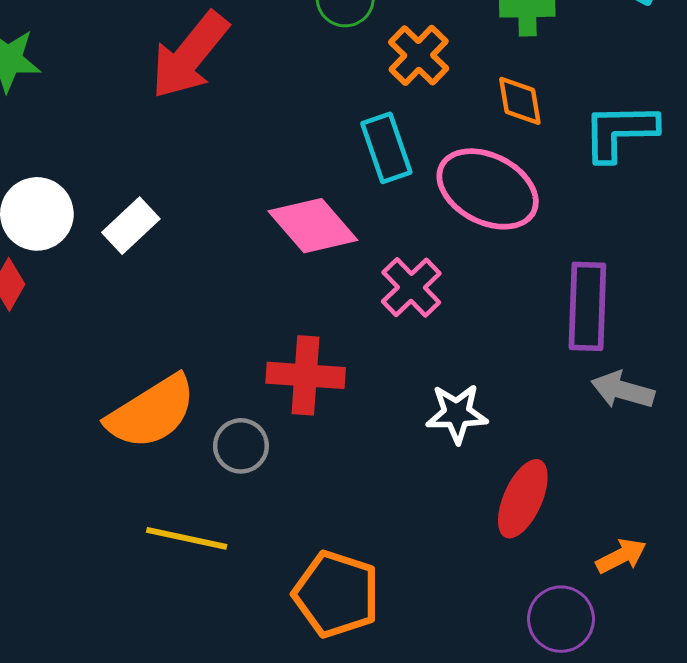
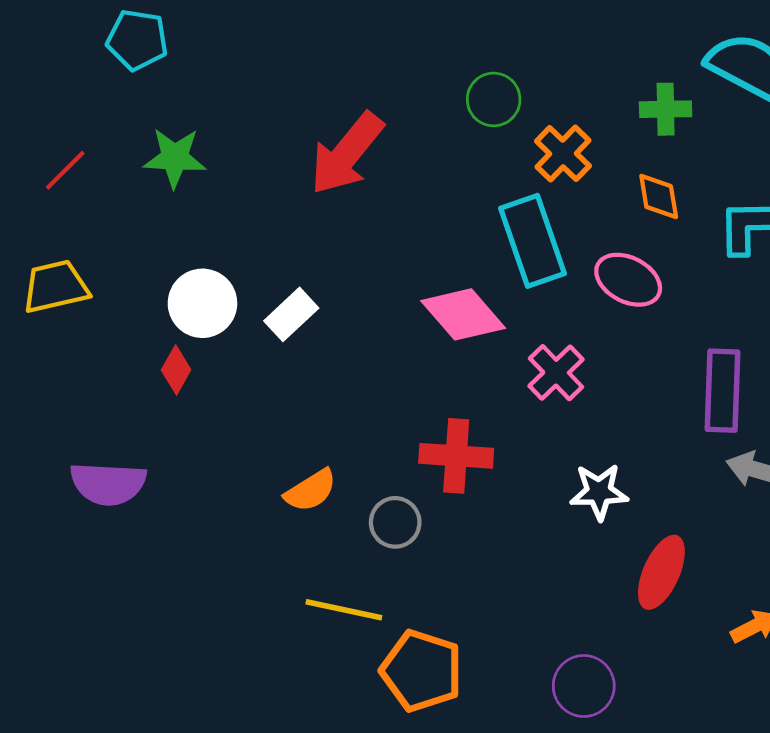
cyan rectangle: (386, 148) -> (532, 241), size x1.4
pink ellipse: (488, 189) -> (628, 280), size x0.7
orange semicircle: (151, 412) -> (311, 490), size x0.6
orange pentagon: (336, 594) -> (422, 671), moved
purple circle: (561, 619) -> (584, 686), moved

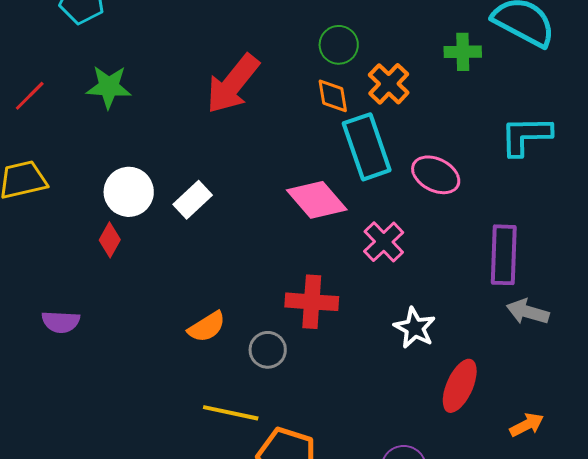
orange diamond: (659, 197) -> (333, 96), moved
purple semicircle: (108, 484) -> (61, 322), size x0.7
white star: (599, 492) -> (415, 328), turned 30

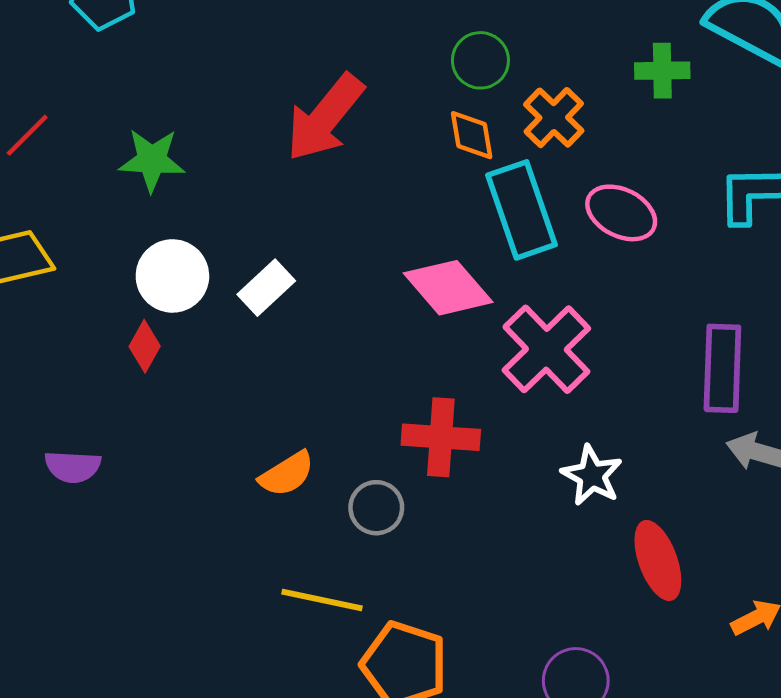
green star: (109, 87) -> (152, 160), moved
pink ellipse: (436, 175) -> (621, 213), moved
pink cross: (384, 242) -> (546, 349), size x1.5
red ellipse: (460, 386) -> (658, 560), turned -44

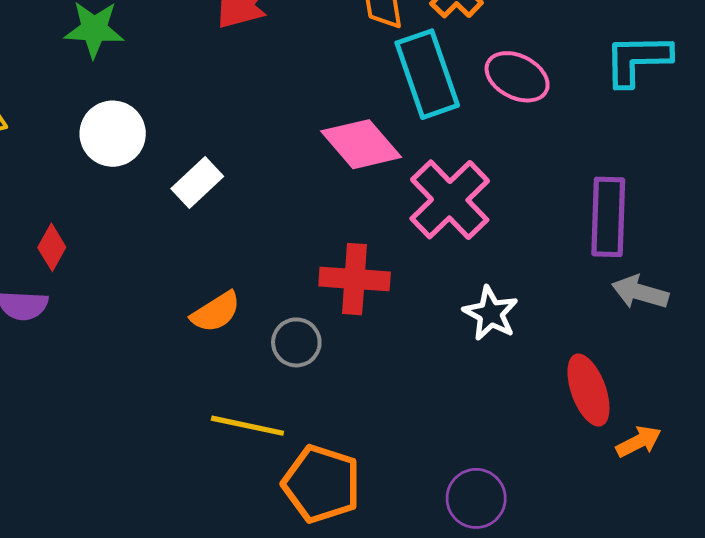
white rectangle: (266, 288) -> (197, 183), moved
red diamond: (145, 346) -> (52, 247), moved
red ellipse: (658, 560) -> (588, 390), moved

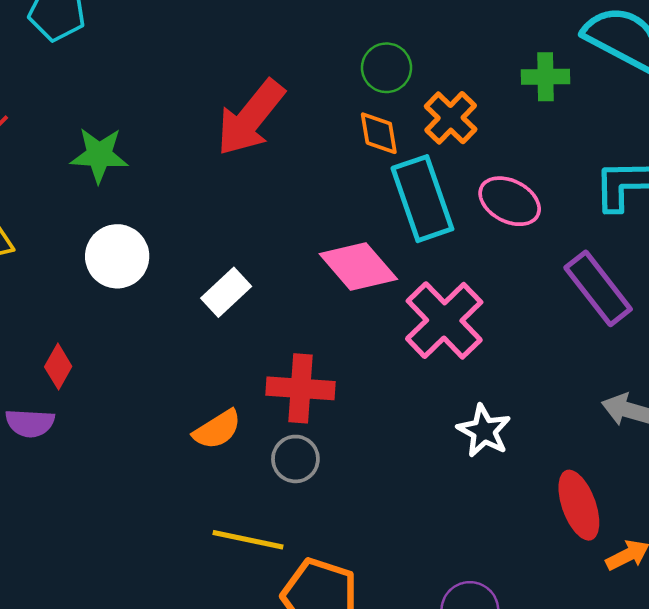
white rectangle: (197, 183) -> (226, 292), moved
purple rectangle: (608, 217) -> (598, 288), moved, turned -40
red cross: (355, 279) -> (301, 388), moved

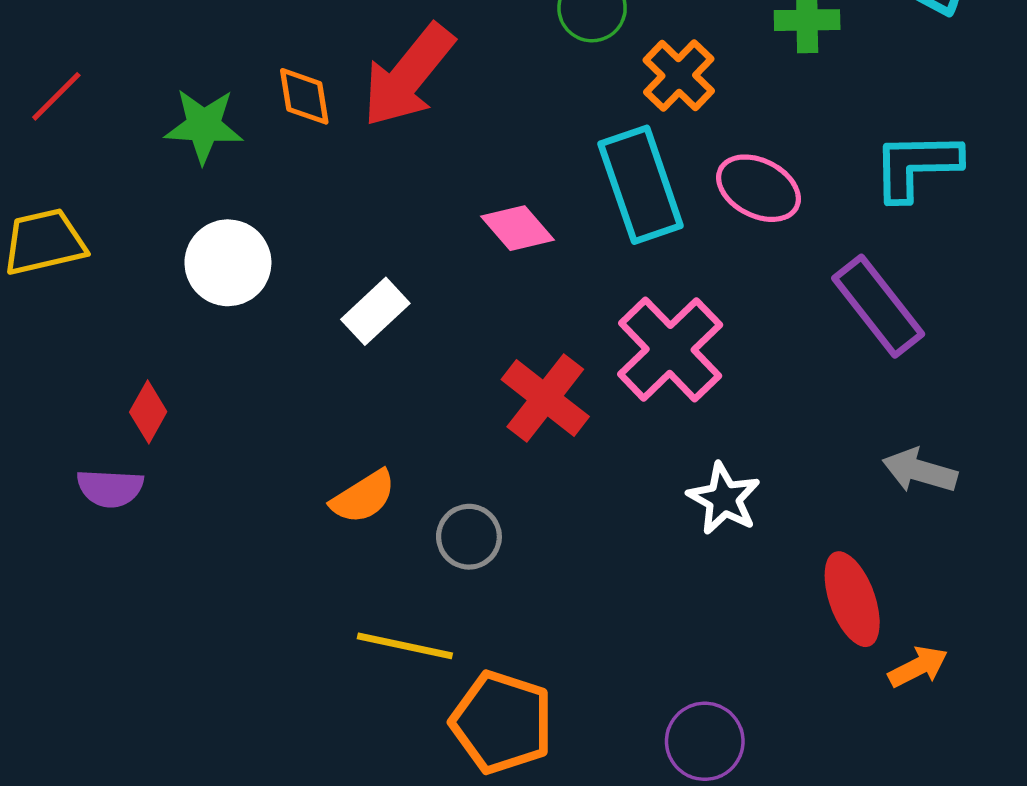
orange diamond: (379, 133) -> (304, 96), moved
pink diamond: (358, 267) -> (518, 228), moved, size x0.7
red cross: (301, 388) -> (545, 398), moved, turned 34

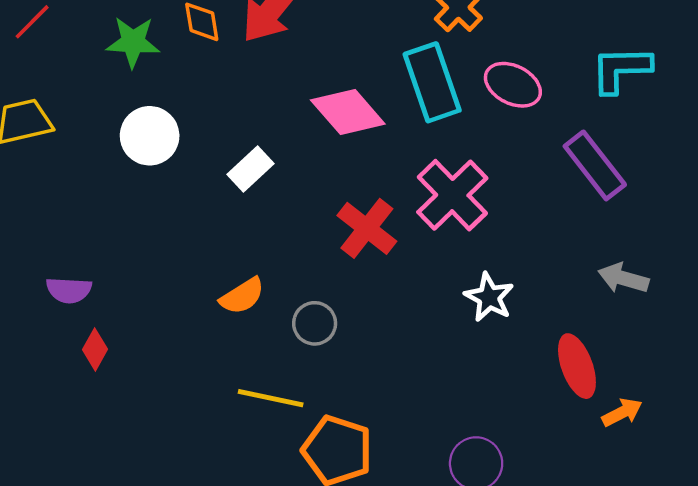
pink diamond: (518, 228) -> (348, 112), size x1.5
red diamond: (148, 412) -> (95, 349), moved

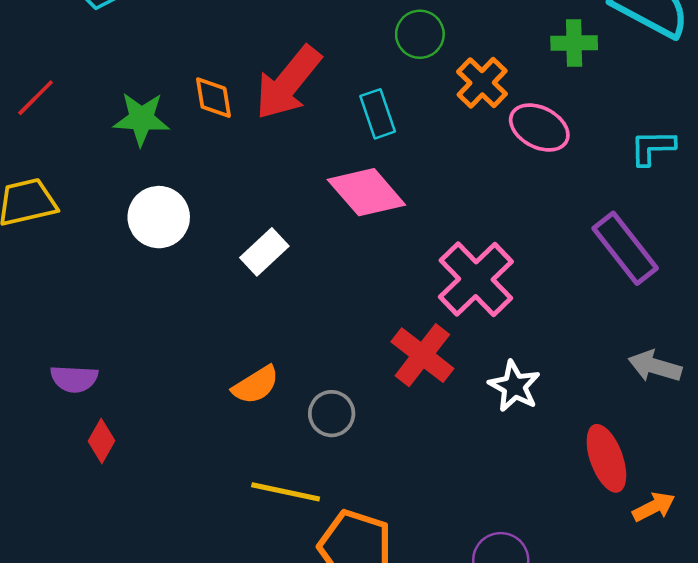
cyan L-shape: (621, 69) -> (652, 147), size x0.7
cyan rectangle: (432, 82) -> (378, 114), moved, size x0.6
pink ellipse: (513, 85) -> (539, 128), moved
red cross: (367, 228) -> (422, 355), moved

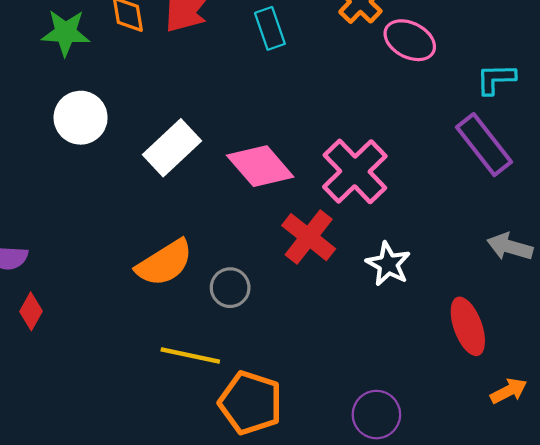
cyan L-shape: (652, 147) -> (496, 79), moved
pink diamond: (366, 192) -> (260, 166), moved
white rectangle: (264, 252) -> (172, 148), size x1.4
orange semicircle: (256, 385) -> (164, 263), size x1.4
orange arrow: (654, 507) -> (509, 391), moved

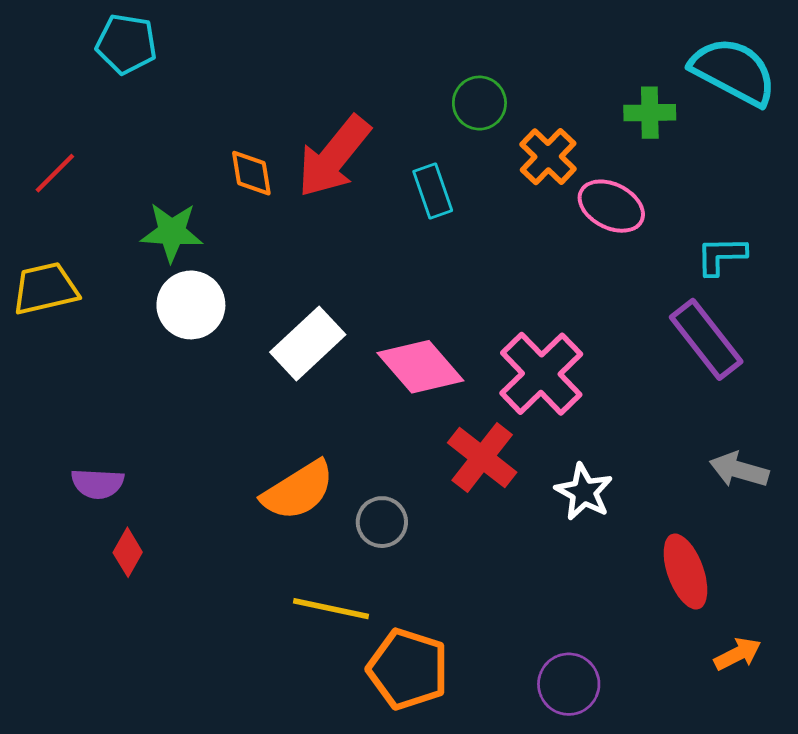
green star: (65, 33) -> (172, 232), moved

